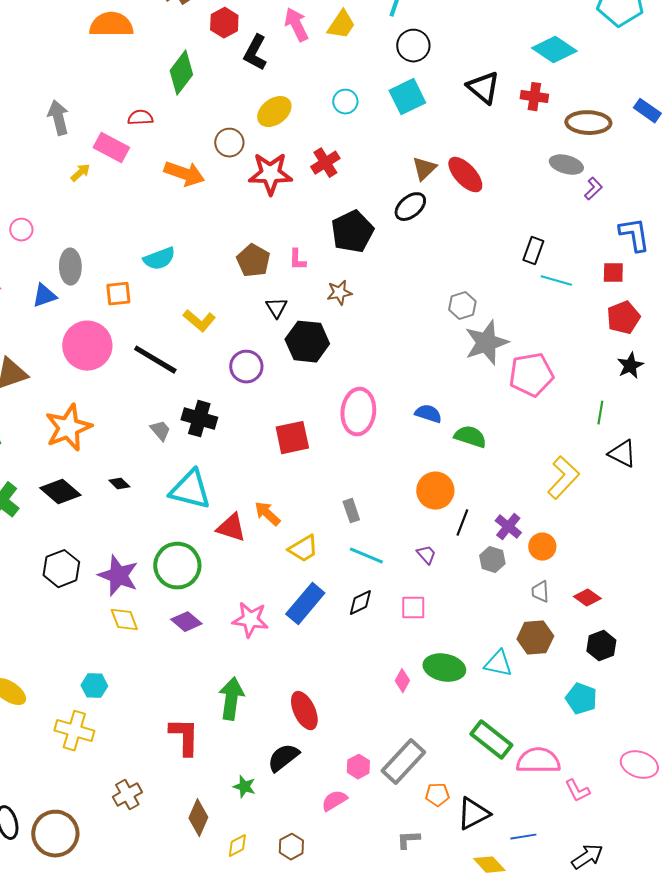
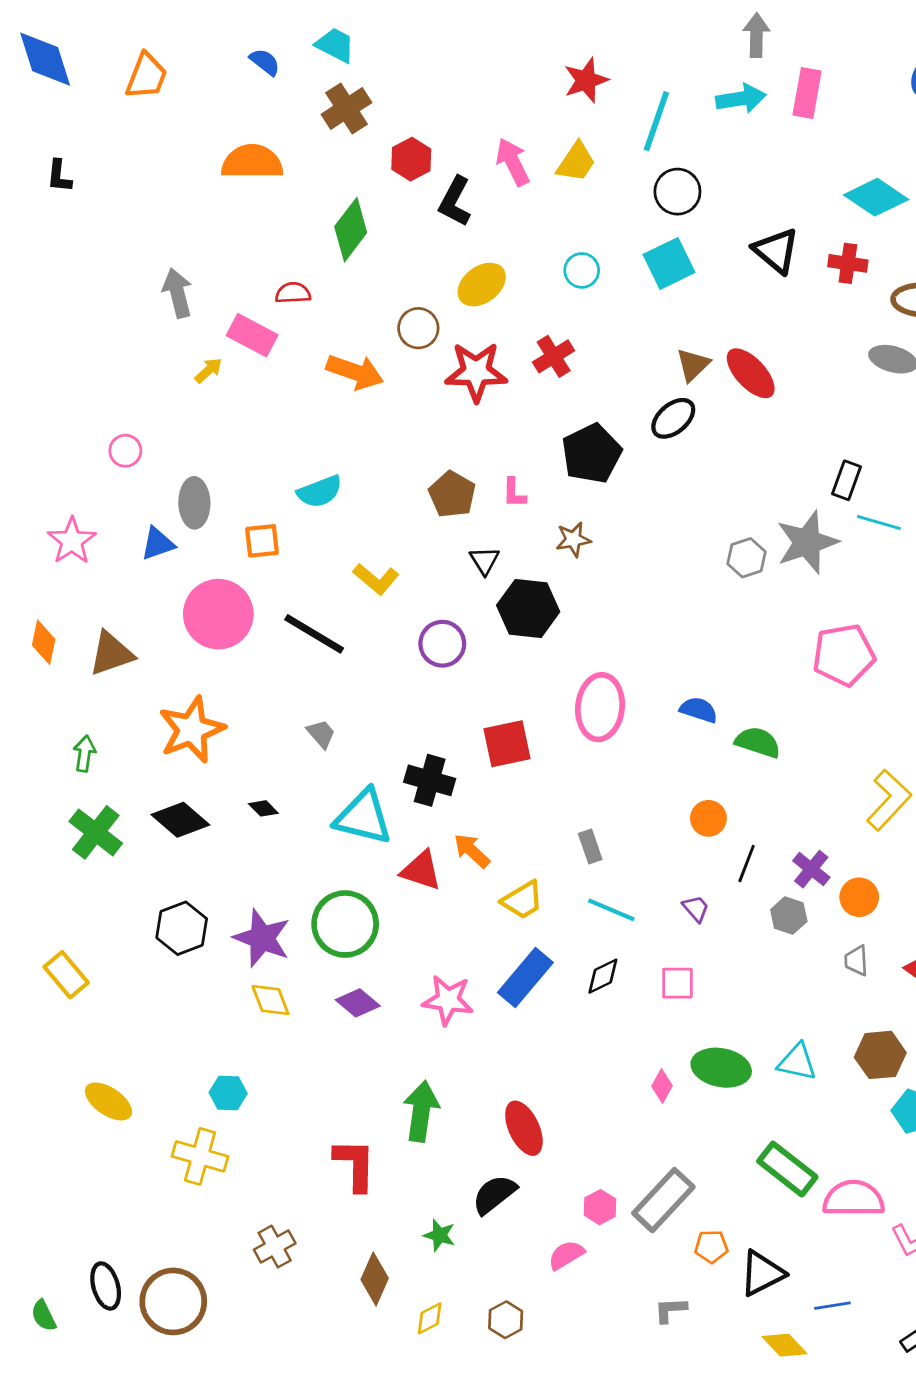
gray star: (486, 343) -> (807, 542), moved
black cross: (199, 419) -> (430, 780), moved
orange circle: (435, 491) -> (708, 818), size x0.7
brown hexagon: (535, 638) -> (880, 1055), moved

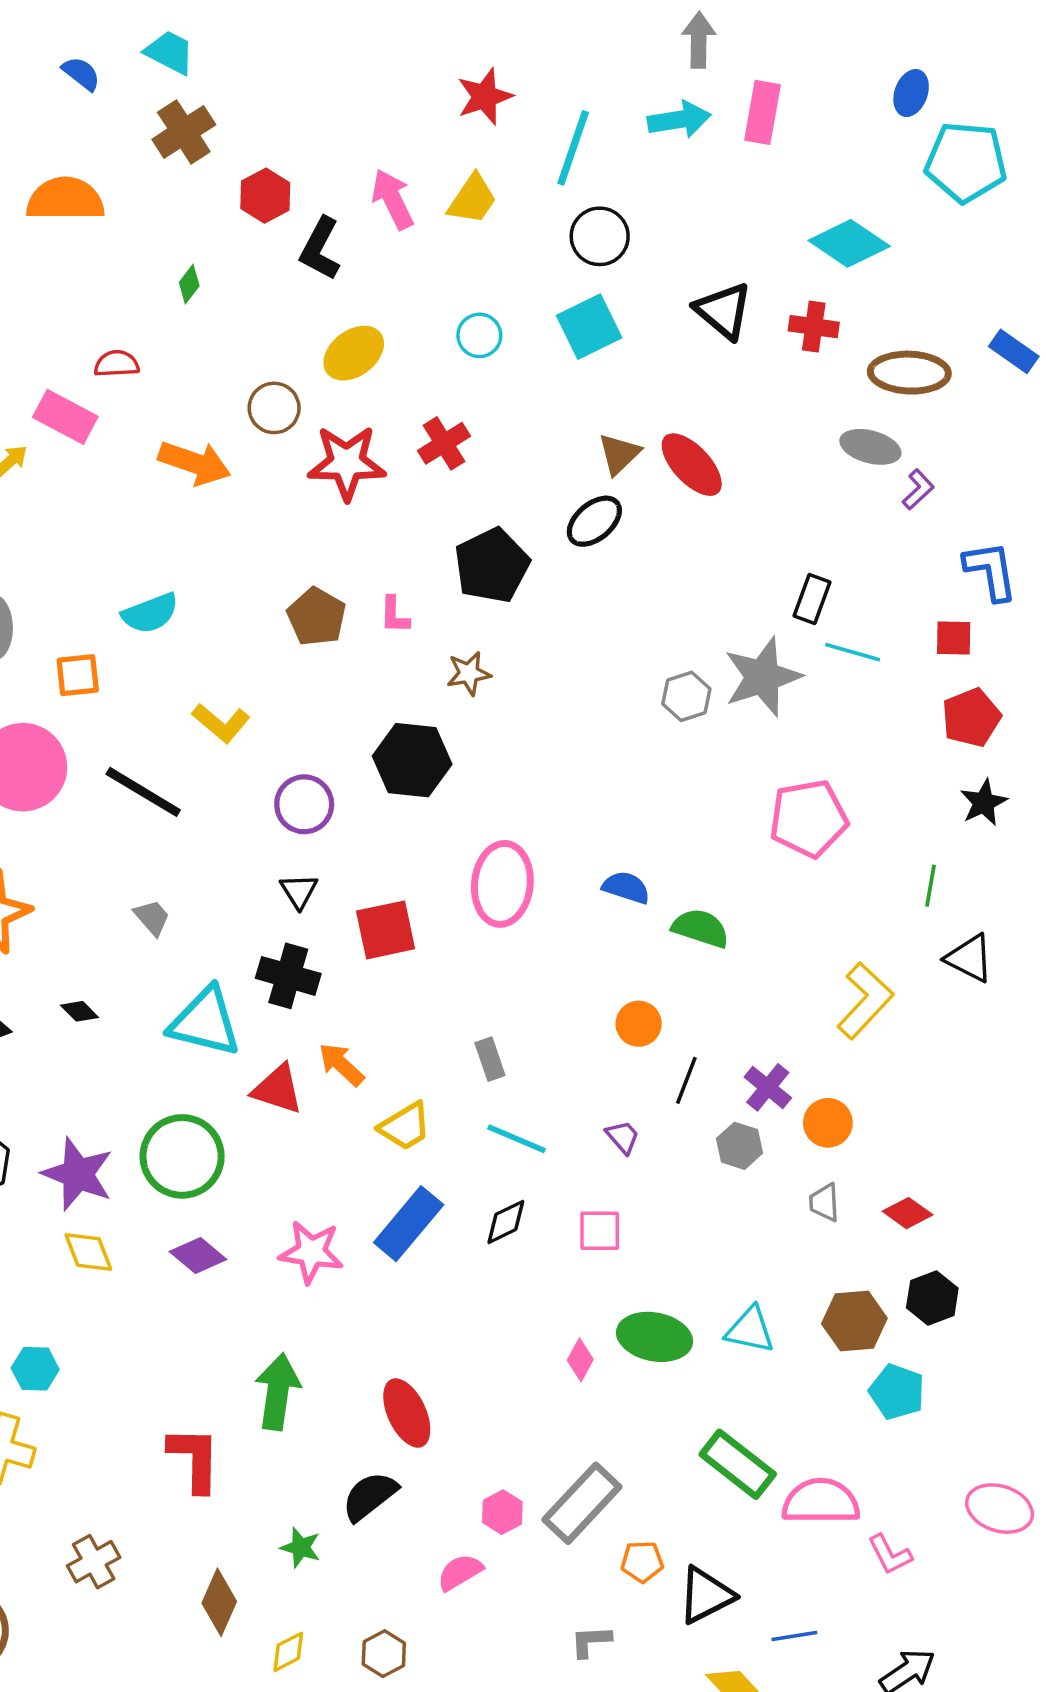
green diamond: (351, 230) -> (189, 284), size x0.5
black triangle: (485, 561) -> (299, 891), moved

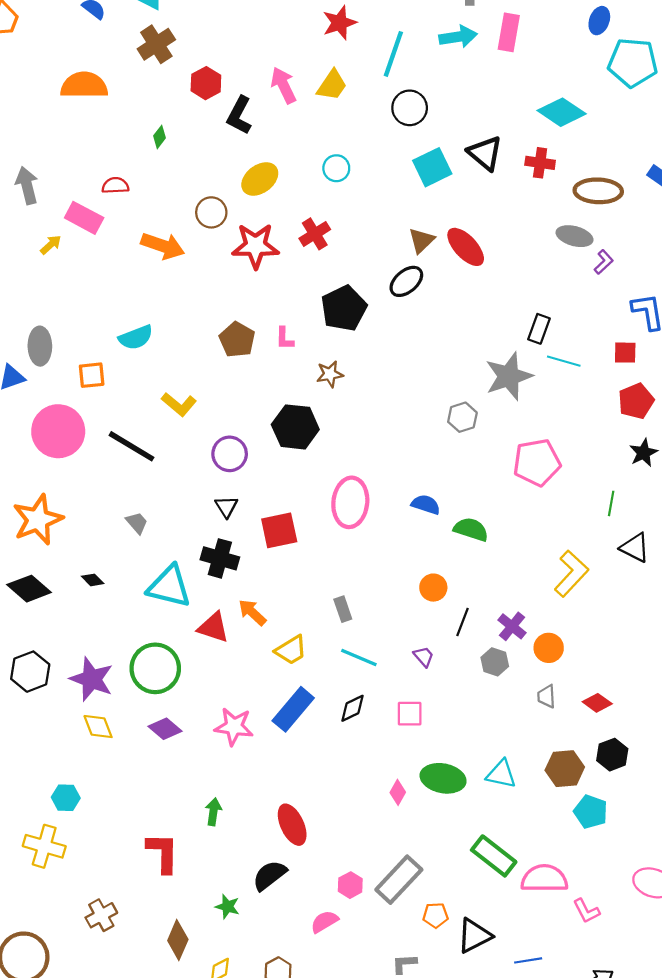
cyan square: (589, 327) -> (432, 167), moved
gray hexagon: (686, 696) -> (462, 417), moved
green arrow: (278, 1392) -> (213, 812), size x0.6

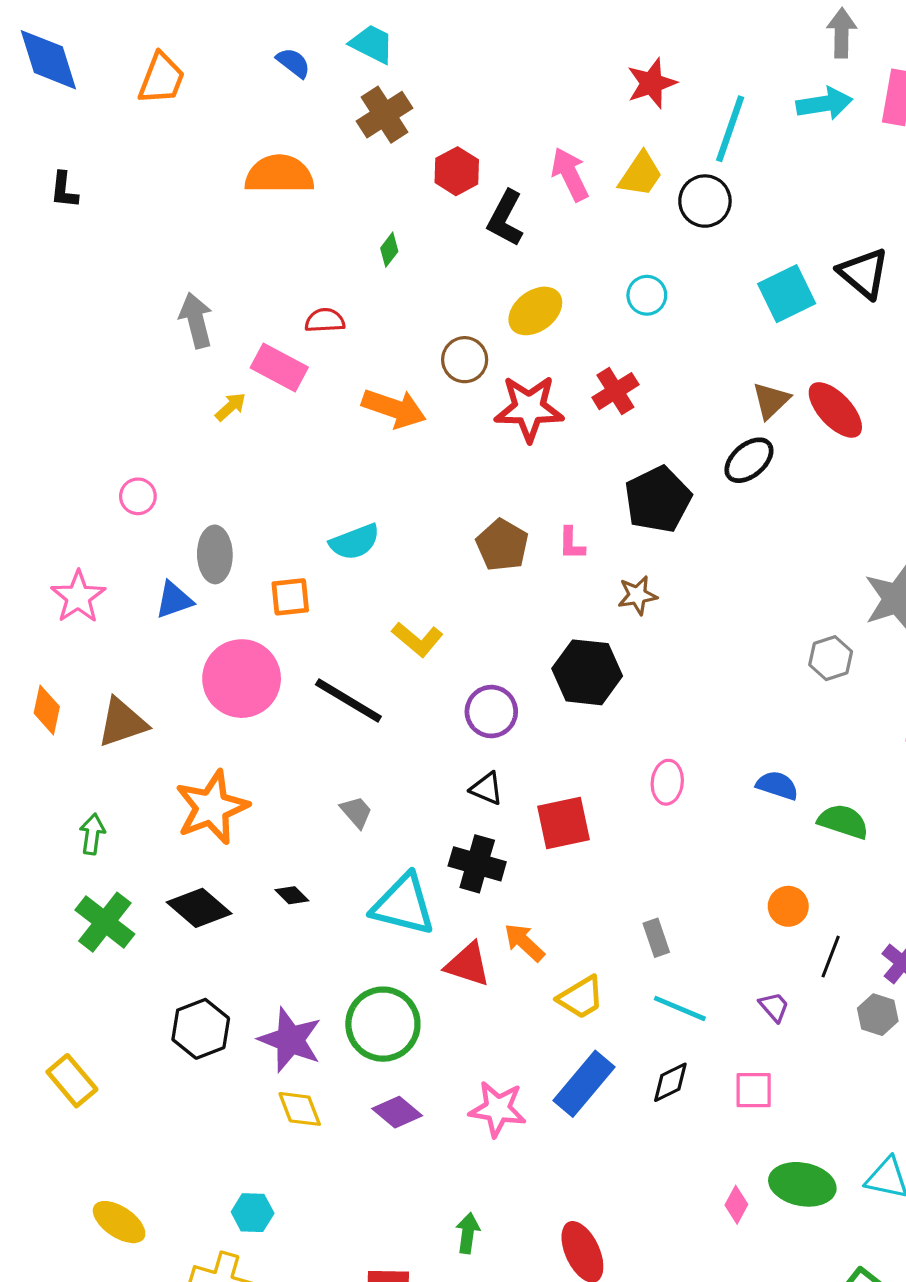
black circle: (410, 108) -> (705, 201), moved
pink ellipse: (350, 502) -> (667, 782), size x0.6
black triangle: (226, 507) -> (487, 788), turned -35

